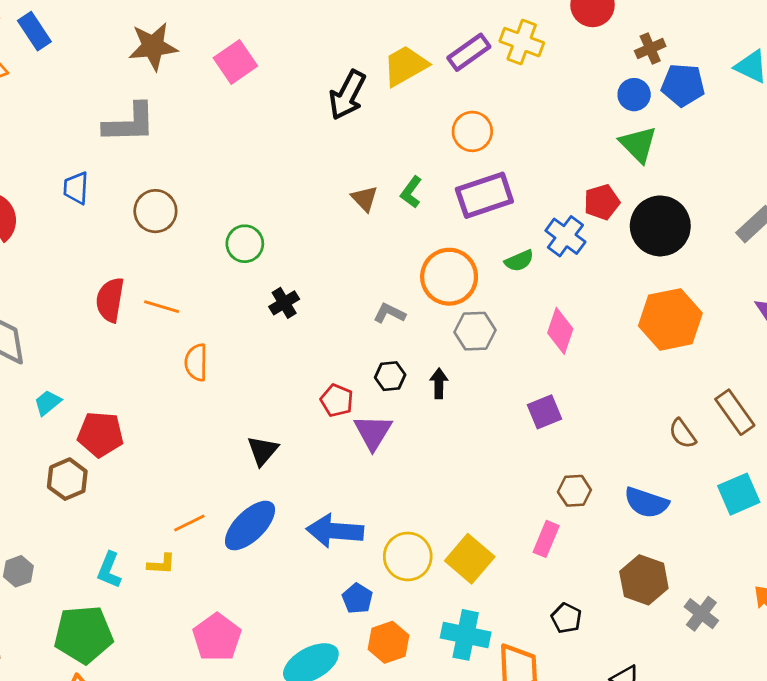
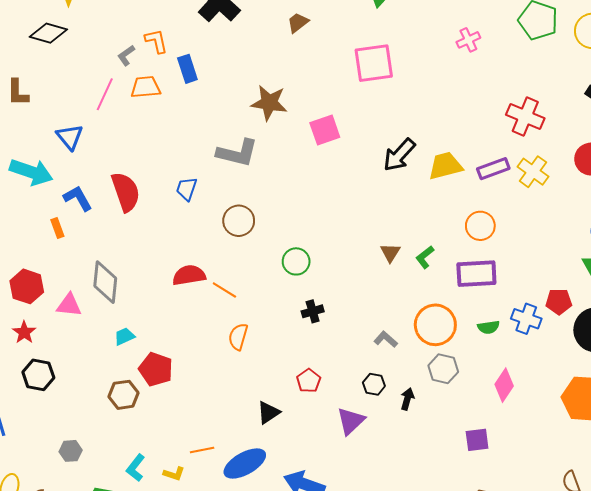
black arrow: (347, 95) -> (399, 155), moved
blue cross: (565, 236) -> (526, 319), turned -32
red semicircle: (110, 300) -> (189, 275), turned 56
red pentagon: (337, 400) -> (309, 381), moved

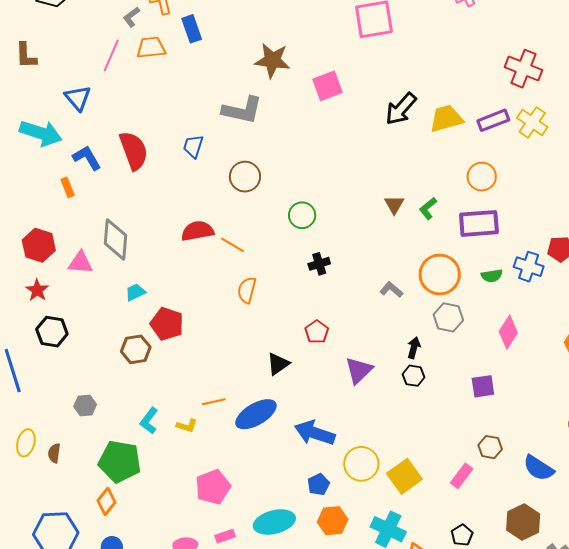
black hexagon: (374, 384) -> (414, 376), moved

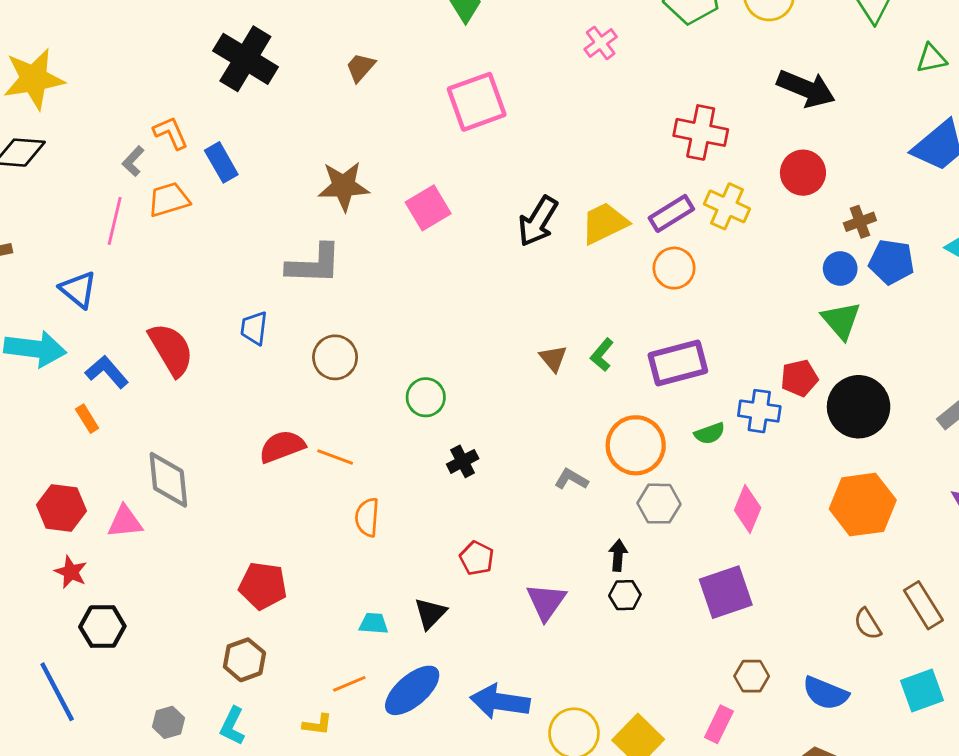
orange circle: (482, 177) -> (674, 268), moved
cyan trapezoid: (135, 292) -> (374, 624), moved, turned 40
brown hexagon: (136, 349) -> (244, 660), moved
purple square: (483, 386) -> (726, 592), size x1.5
cyan L-shape: (149, 421) -> (232, 726), moved

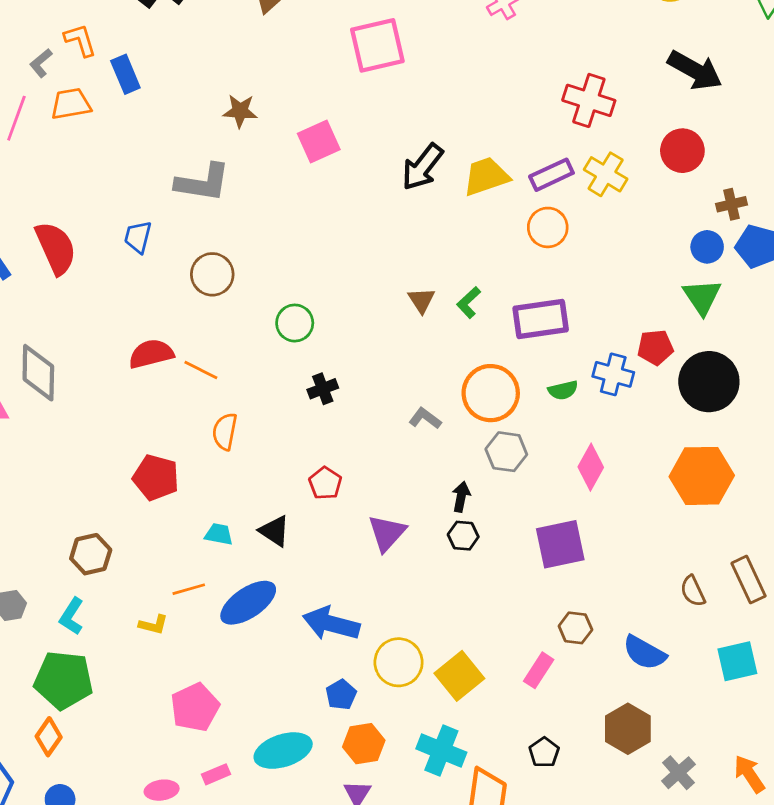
brown star: (344, 186) -> (240, 111), size x0.7
red pentagon: (263, 586) -> (156, 478), moved
black triangle: (430, 613) -> (274, 531), turned -48

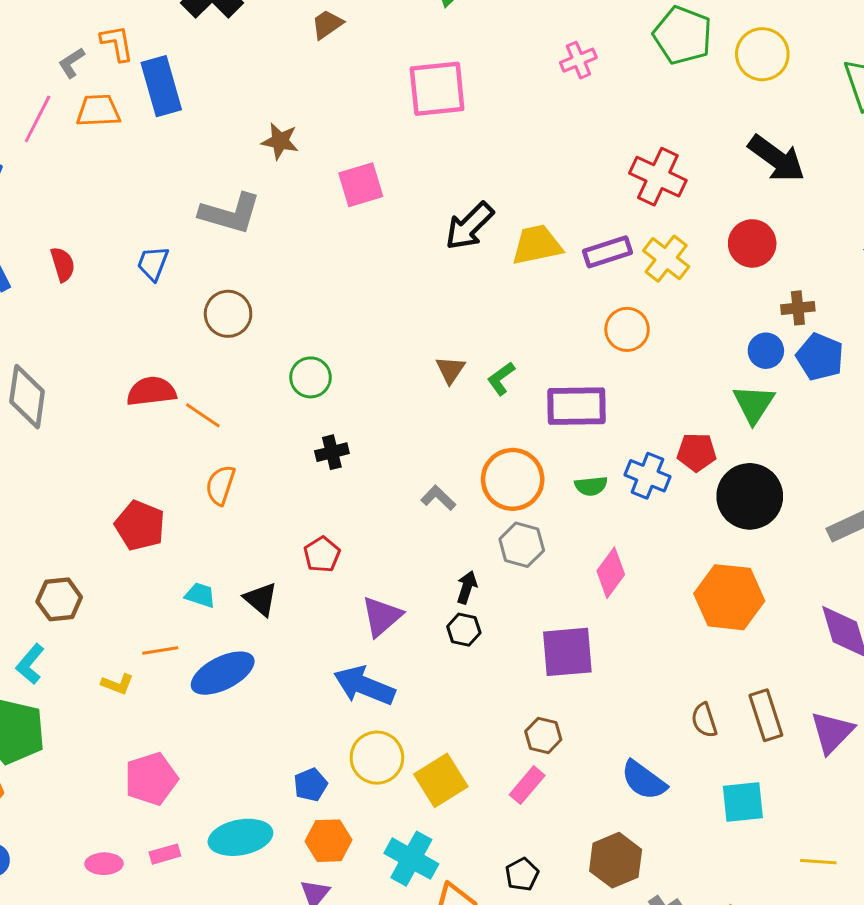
blue rectangle: (125, 74) -> (161, 86), size x1.4
orange circle: (548, 227) -> (627, 329), moved
red semicircle: (56, 248) -> (63, 264), size x0.6
blue arrow: (331, 624) -> (364, 686), moved
brown hexagon: (575, 628) -> (543, 735), moved

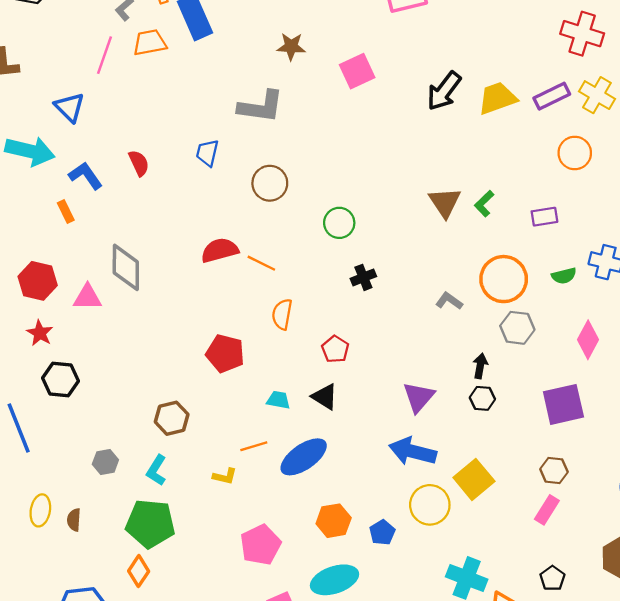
brown triangle: (450, 370) -> (445, 202), size x1.4
purple rectangle: (576, 406) -> (544, 217), size x0.6
red pentagon: (322, 554) -> (335, 349), moved
yellow square: (441, 780) -> (474, 479), moved
orange hexagon: (328, 841) -> (334, 521), moved

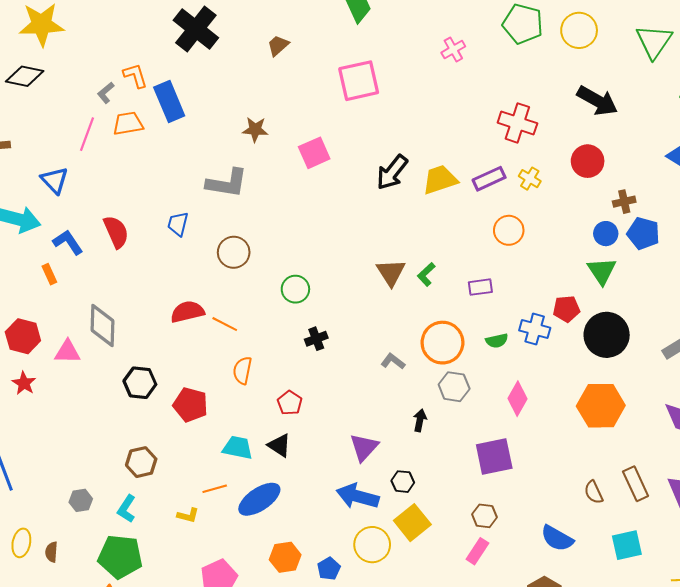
yellow cross: (597, 95) -> (530, 179), size x0.7
red semicircle: (139, 163) -> (116, 232), size x1.4
black hexagon: (60, 380) -> (140, 383), moved
black hexagon: (482, 398) -> (403, 482), moved
cyan trapezoid: (278, 400) -> (238, 448), size x1.4

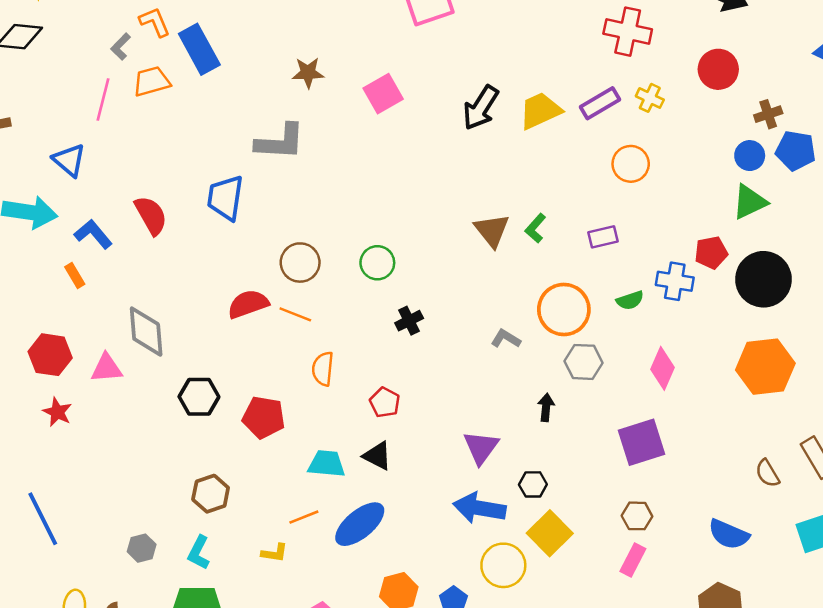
blue trapezoid: (178, 224) -> (225, 198), size x1.5
brown circle: (234, 252) -> (300, 263), moved
green triangle: (602, 271) -> (750, 202), turned 44

